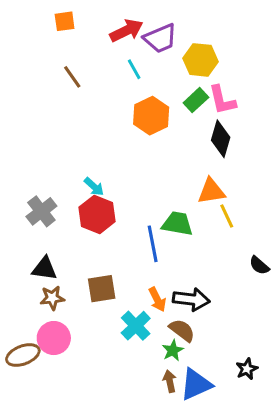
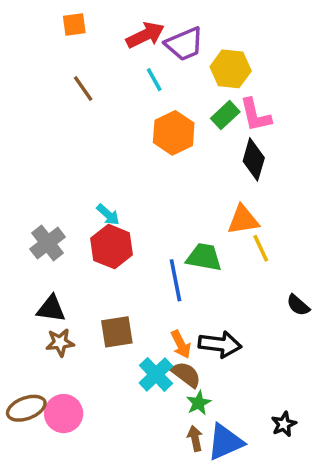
brown semicircle: (182, 330) -> (186, 374), moved
pink circle: (54, 338) -> (64, 414), moved

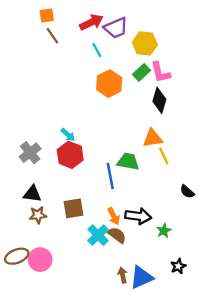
brown line: (83, 88) -> (52, 36), moved
green star: (199, 403) -> (164, 231), moved

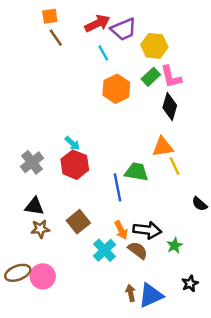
brown square: (74, 208) -> (78, 222), turned -30
brown semicircle: (117, 235) -> (138, 250), moved

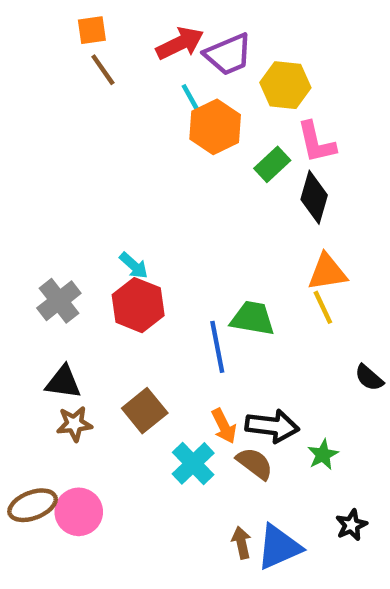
green rectangle: (151, 77) -> (272, 164), moved
orange hexagon: (116, 89) -> (215, 127), moved
orange triangle: (163, 147) -> (327, 272), moved

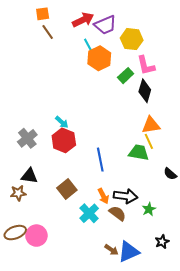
green trapezoid: (252, 318) -> (139, 153), moved
brown star: (74, 424) -> (18, 193), moved
brown arrow: (241, 543) -> (111, 250), turned 136

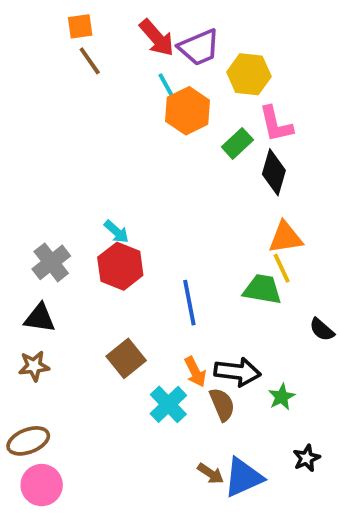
red arrow: (83, 20) -> (157, 38), turned 75
black triangle: (29, 176) -> (40, 318), moved
brown semicircle: (117, 213) -> (222, 404), turned 30
pink circle: (36, 236) -> (42, 485), moved

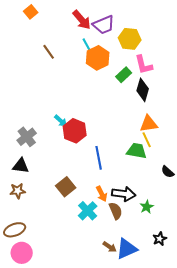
orange square: (80, 26) -> (31, 12), moved, turned -32
brown line: (90, 61) -> (49, 52), moved
red hexagon: (120, 266) -> (75, 131), moved

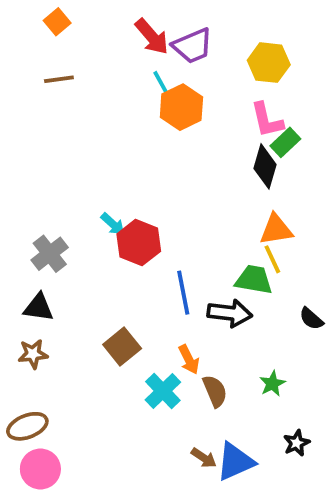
yellow hexagon: (130, 39) -> (269, 63), moved
brown line: (49, 52) -> (59, 79), moved, turned -63
green rectangle: (124, 75) -> (285, 142), moved
black arrow: (124, 194) -> (230, 313), moved

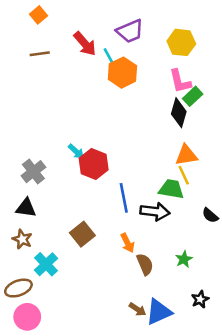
red arrow: (152, 37) -> (85, 44), moved
brown star: (33, 354) -> (22, 239), turned 30
cyan cross: (163, 391) -> (46, 264), moved

